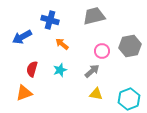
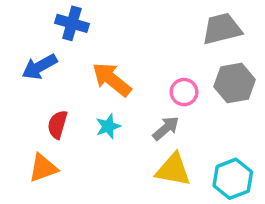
gray trapezoid: (94, 16) -> (222, 29), moved
blue cross: (50, 20) -> (72, 23), moved
orange arrow: (62, 44) -> (112, 79), size x1.6
yellow triangle: (96, 94) -> (173, 170), size x1.5

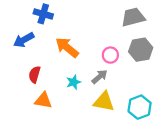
cyan star: (108, 126) -> (74, 82), moved
orange triangle: (43, 168) -> (43, 101), moved, turned 30

